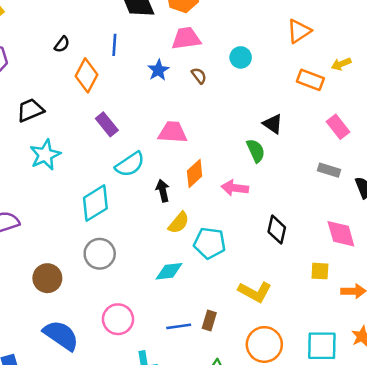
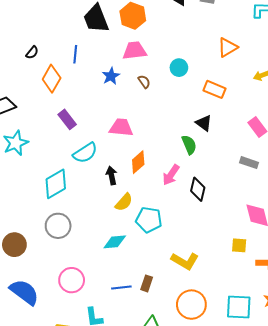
orange rectangle: (310, 80) -> (214, 89), moved
pink arrow: (235, 188) -> (171, 175), turned -65
black diamond: (277, 230) -> (198, 189), moved

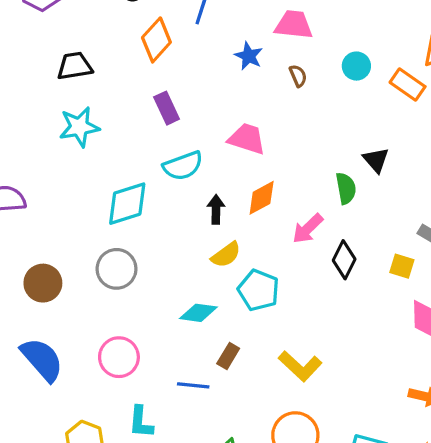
blue star: (111, 76) -> (249, 56), turned -30
orange rectangle: (214, 89) -> (408, 85), moved
yellow square: (239, 245) -> (402, 266), moved
brown rectangle: (147, 283) -> (228, 356), moved

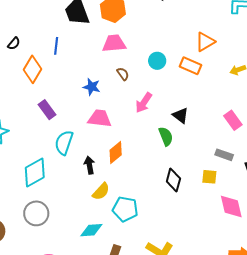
blue star: (249, 56) -> (92, 87), moved
cyan semicircle: (183, 166) -> (64, 143), turned 140
pink arrow: (308, 229) -> (144, 103), moved

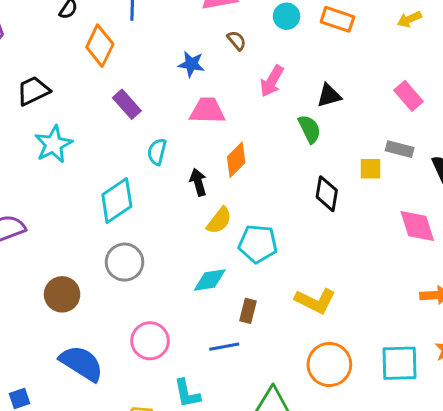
black triangle: (181, 115) -> (329, 95), turned -48
cyan semicircle: (64, 143) -> (157, 152), size x0.7
yellow square: (209, 177) -> (370, 169), moved

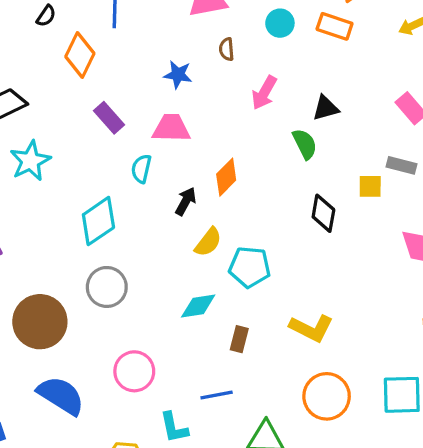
brown semicircle: (237, 40) -> (227, 49), turned -145
pink trapezoid: (207, 111) -> (171, 128), moved
black arrow: (198, 182) -> (186, 201), turned 44
brown circle: (62, 294) -> (40, 322), size x1.4
blue line: (224, 347) -> (217, 395), moved

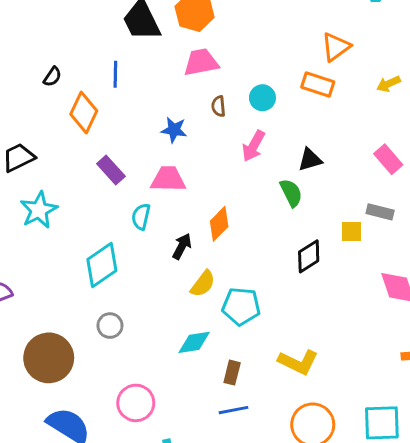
cyan circle: (280, 23) -> (262, 98), moved
black diamond: (323, 213) -> (309, 256), turned 48
gray circle: (107, 287) -> (110, 326), size x0.7
blue line: (217, 395) -> (233, 410), moved

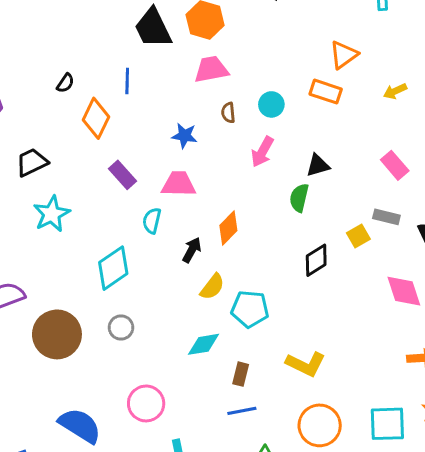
green semicircle: (291, 193) -> (299, 198), turned -140
yellow square: (352, 231) -> (358, 236), turned -30
brown circle: (49, 358) -> (57, 334), moved

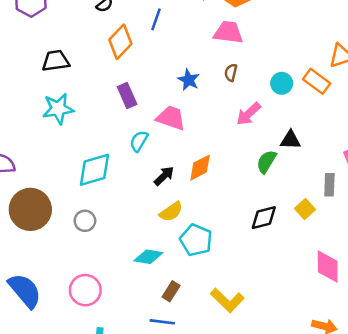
cyan circle: (271, 104) -> (282, 83), moved
gray rectangle: (386, 217) -> (329, 185), moved, turned 60
yellow square: (358, 236) -> (305, 209), turned -30

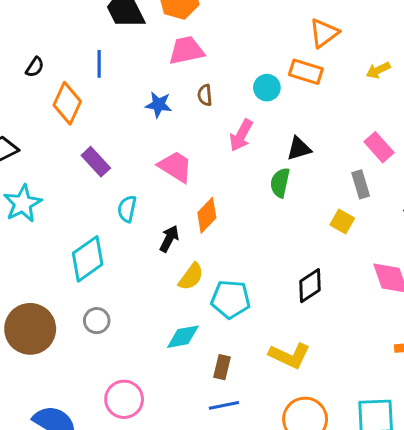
blue star: (189, 80) -> (159, 105), moved
pink trapezoid: (171, 118) -> (175, 167), moved, turned 32
black diamond: (264, 218) -> (310, 286), moved

